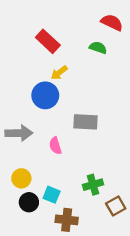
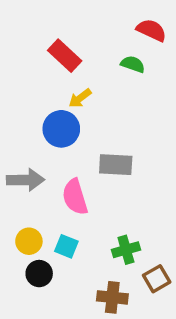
pink semicircle: (55, 146) -> (75, 197), size x1.5
cyan square: (52, 195) -> (66, 246), moved
brown cross: (67, 220) -> (112, 297), moved

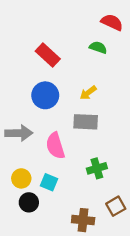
red rectangle: (65, 56) -> (48, 55), moved
yellow arrow: (80, 98) -> (88, 93), moved
green cross: (126, 250) -> (97, 168), moved

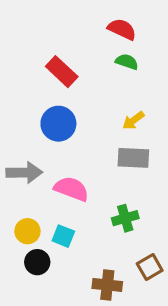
red semicircle: (112, 22) -> (122, 29), moved
yellow arrow: (88, 93) -> (133, 120), moved
gray rectangle: (86, 122) -> (133, 158), moved
pink semicircle: (55, 146) -> (71, 189), turned 128

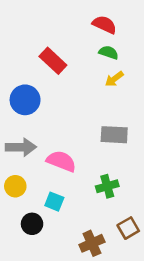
yellow arrow: (133, 120) -> (114, 79), moved
blue circle: (58, 124) -> (25, 100), moved
yellow circle: (27, 231) -> (15, 186), moved
brown cross: (107, 285) -> (92, 243), turned -30

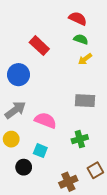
gray arrow: (21, 147) -> (15, 110), turned -35

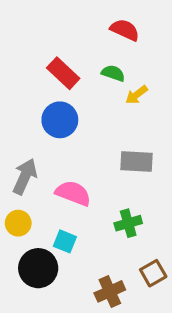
green semicircle: (81, 39) -> (113, 73), moved
blue circle: (18, 75) -> (60, 120), moved
gray arrow: (15, 110) -> (25, 176), turned -30
black circle: (24, 167) -> (38, 268), size x1.5

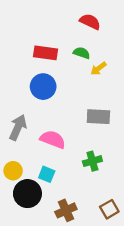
red rectangle: (63, 73) -> (46, 53), turned -35
yellow circle: (18, 223) -> (13, 171), moved
brown square: (153, 273) -> (109, 209), moved
brown cross: (110, 291) -> (66, 210), moved

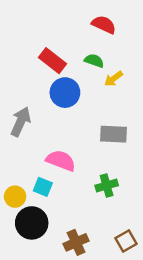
red rectangle: (46, 53) -> (52, 61), turned 30
blue circle: (43, 87) -> (65, 93), moved
gray arrow: (18, 127) -> (21, 122), moved
cyan square: (47, 174) -> (43, 187), moved

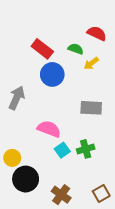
red semicircle: (104, 25) -> (97, 33), moved
cyan square: (43, 187) -> (62, 150), moved, turned 32
brown cross: (76, 242) -> (61, 195), turned -30

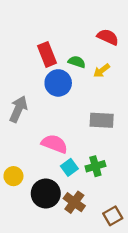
red rectangle: (42, 49) -> (47, 54), turned 30
green semicircle: (76, 49) -> (77, 62), moved
black circle: (26, 179) -> (46, 194), moved
brown cross: (61, 195) -> (74, 202), moved

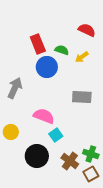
green cross: (95, 166) -> (91, 154), moved, turned 35
yellow circle: (13, 176) -> (11, 132), moved
brown cross: (74, 202) -> (70, 161), moved

